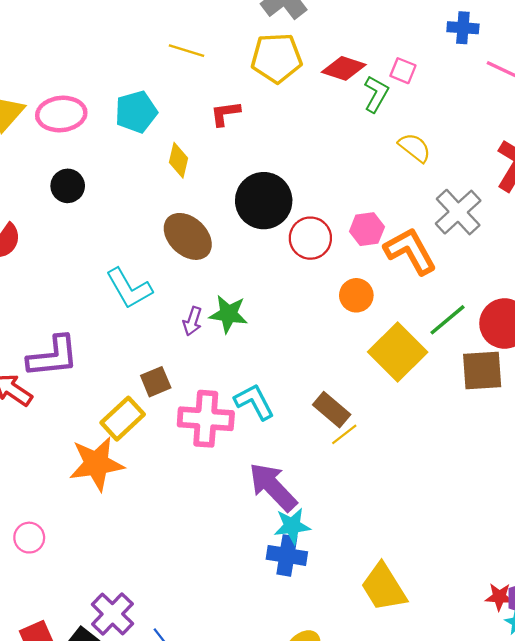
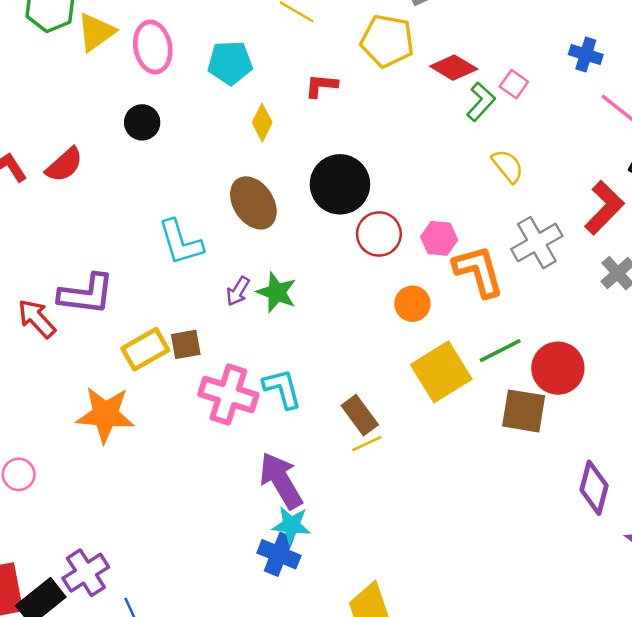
pink ellipse: (61, 114) -> (153, 47), turned 72
yellow rectangle: (123, 419) -> (145, 349), moved

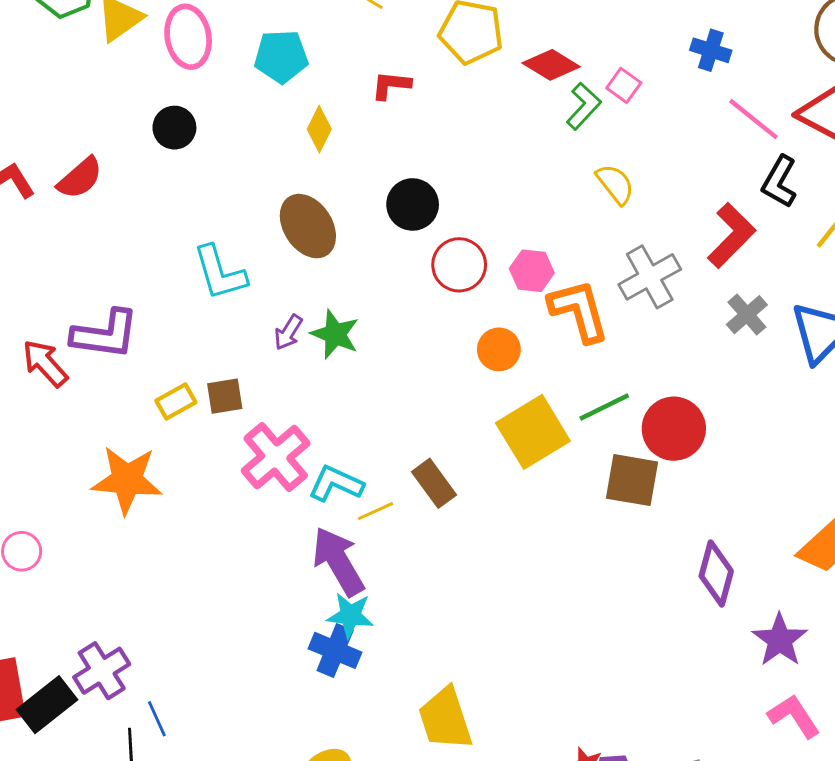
black circle: (340, 184) -> (413, 204), size x0.7
yellow rectangle: (145, 349) -> (176, 402), size x0.7
cyan L-shape: (282, 389) -> (336, 484), moved, turned -51
pink cross: (228, 394) -> (276, 457), turned 32
yellow line: (367, 444) -> (376, 511), moved

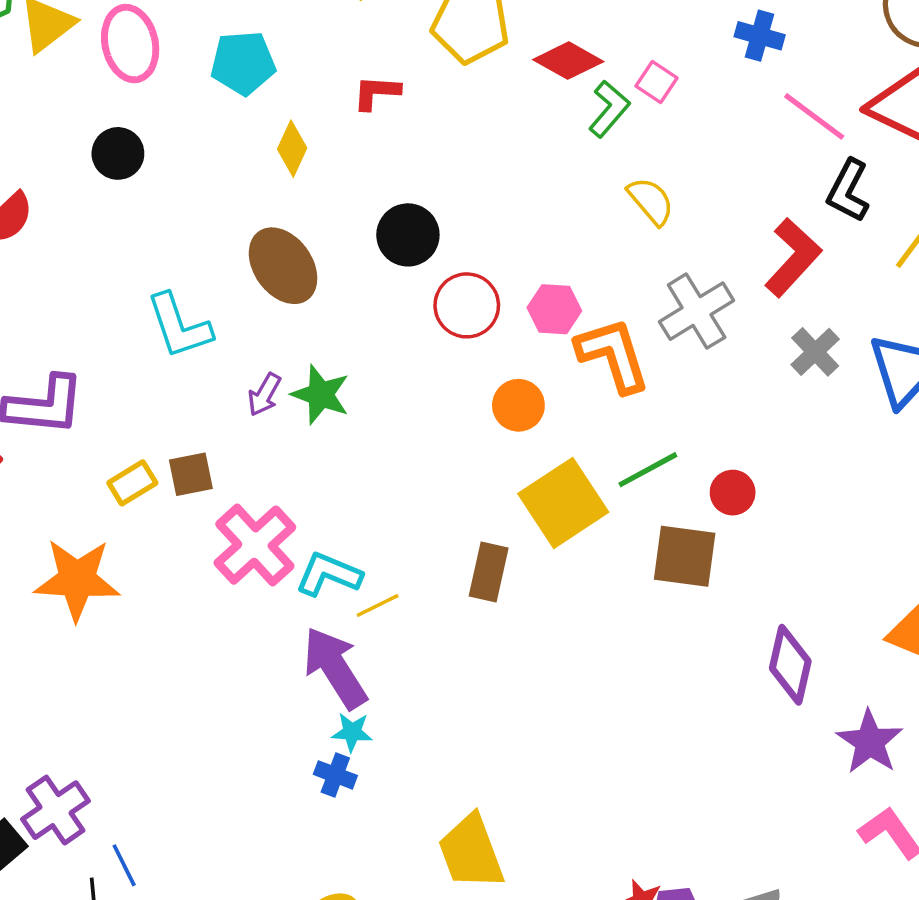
red circle: (674, 429) -> (733, 493), size x0.6
brown rectangle: (434, 483) -> (489, 572), moved, turned 51
cyan star: (350, 615) -> (352, 732), size x0.7
blue cross: (335, 650) -> (335, 775), size x0.7

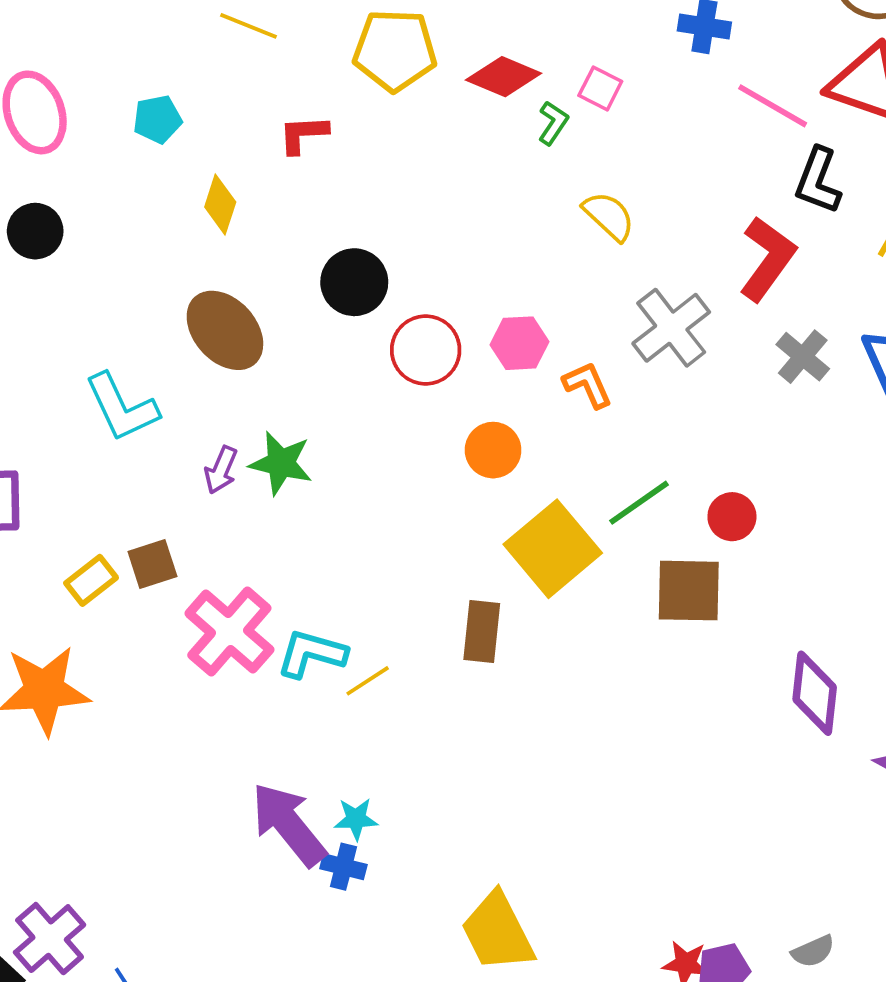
cyan pentagon: (243, 63) -> (157, 119), size x0.7
green L-shape: (609, 109) -> (553, 123), size x0.7
orange L-shape: (613, 355) -> (588, 385), size x0.6
purple arrow: (335, 668) -> (288, 824), moved

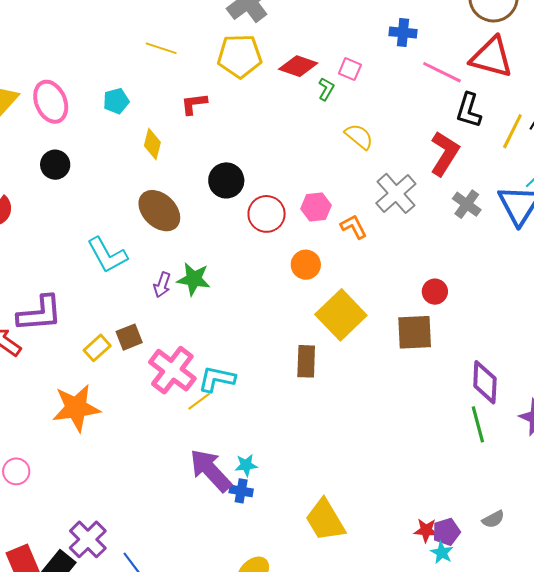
green line: (639, 503) -> (478, 424), moved, turned -66
yellow line: (368, 681) -> (199, 401), moved

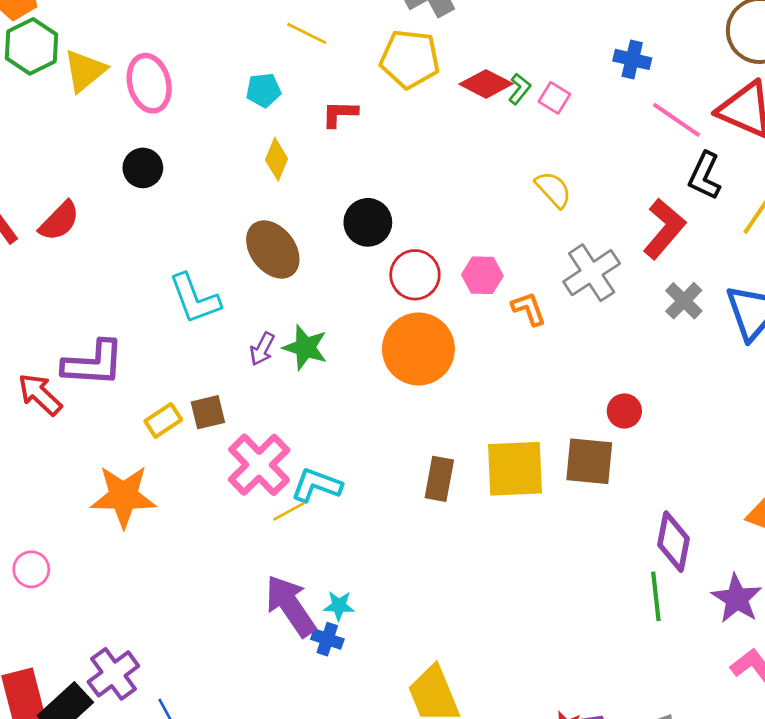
green L-shape: (326, 89) -> (520, 89), moved
cyan pentagon: (116, 101) -> (263, 90), moved
orange circle: (306, 265) -> (418, 349), moved, size x1.8
yellow square: (341, 315) -> (515, 469), moved, turned 33

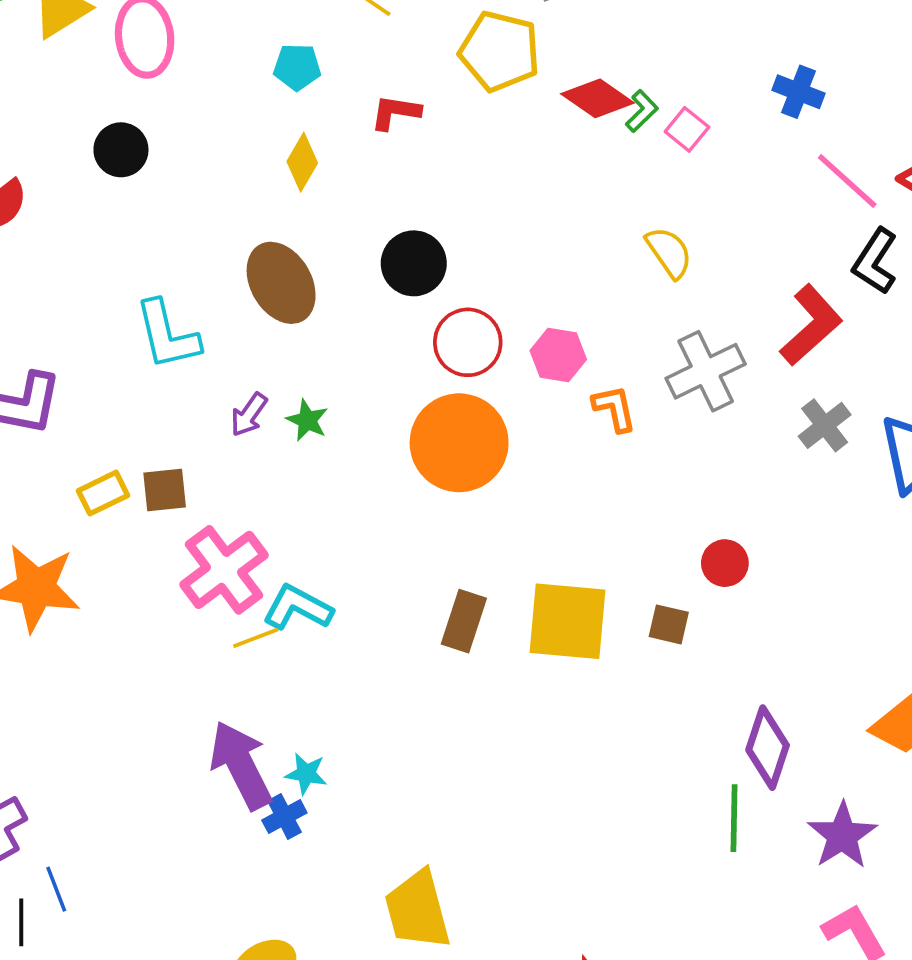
green star: (305, 347) -> (307, 420), size x0.7
brown square: (589, 461) -> (669, 624), size x0.6
blue cross: (327, 639) -> (284, 816), turned 36

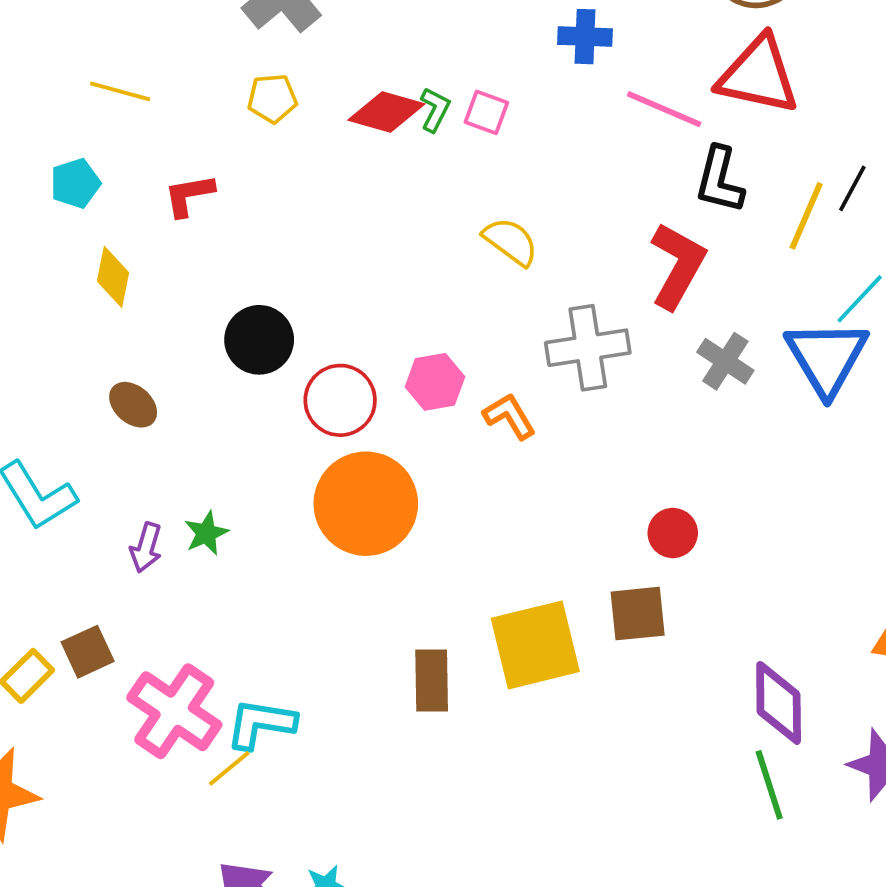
yellow pentagon: (500, 51) -> (272, 98), size x0.6
brown ellipse: (281, 283) -> (133, 405), size x0.6
gray cross: (706, 371) -> (588, 348), turned 36
green star: (307, 420) -> (206, 533), turned -30
brown square: (669, 624) -> (638, 614), size x1.4

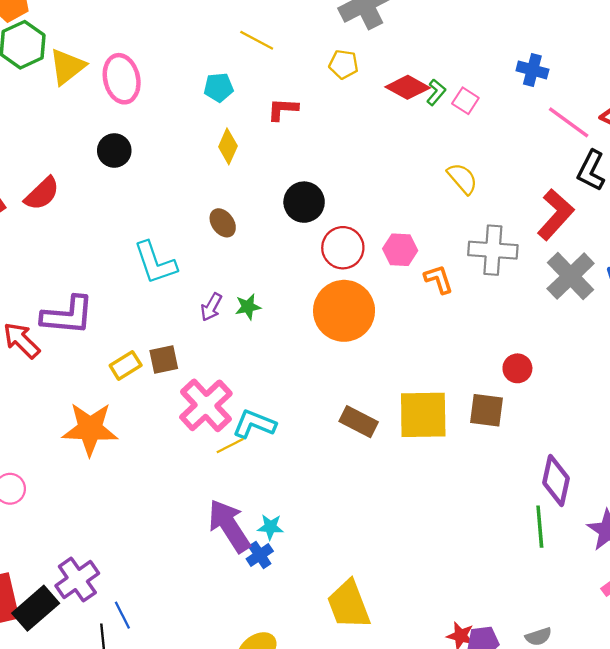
gray cross: (725, 361) -> (571, 276), size x1.5
brown rectangle: (432, 680) -> (359, 422), turned -75

